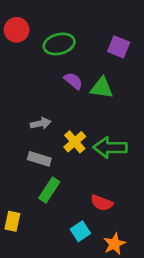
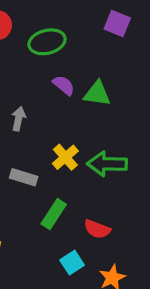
purple square: (119, 47) -> (117, 23), moved
gray arrow: (41, 123) -> (19, 119), moved, turned -66
green rectangle: (49, 190) -> (54, 214), moved

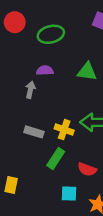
purple semicircle: (64, 85) -> (45, 70), moved, turned -42
yellow cross: (65, 157) -> (64, 130), moved, turned -30
cyan square: (72, 263) -> (69, 193), turned 35

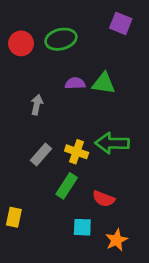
red circle: (15, 22) -> (21, 43), moved
purple semicircle: (45, 70) -> (75, 83), moved
gray rectangle: (34, 132) -> (41, 155), turned -66

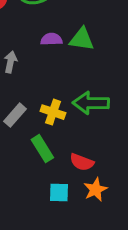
green rectangle: (67, 186) -> (42, 149), turned -65
orange star: (116, 240) -> (95, 189), moved

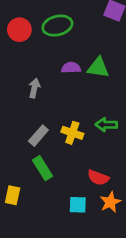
green arrow: (91, 103) -> (106, 125), size x0.7
green rectangle: (42, 149) -> (42, 168), moved

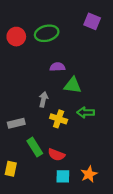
green triangle: (98, 68) -> (73, 85), moved
gray arrow: (34, 88) -> (43, 99), moved
gray rectangle: (38, 136) -> (16, 123), moved, turned 35
red semicircle: (98, 178) -> (56, 155), moved

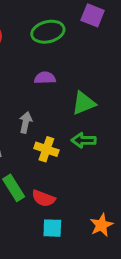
green ellipse: (47, 33) -> (48, 32), moved
green triangle: (73, 85) -> (84, 103), moved, turned -30
orange star: (89, 174) -> (101, 225), moved

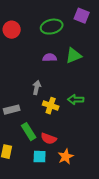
green triangle: (84, 103) -> (74, 56), moved
orange star: (101, 225) -> (66, 157), moved
cyan square: (52, 228) -> (40, 157), moved

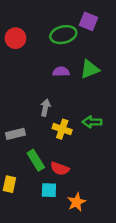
purple square: (82, 16) -> (88, 21), moved
orange star: (66, 157) -> (77, 202), moved

